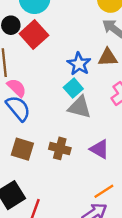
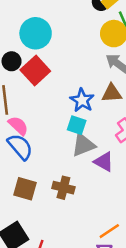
cyan square: (73, 88) -> (77, 125), turned -30
gray triangle: (80, 107) -> (83, 145), turned -35
purple triangle: (100, 149) -> (104, 162), moved

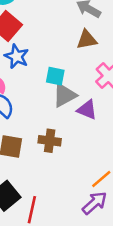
blue star: (82, 100) -> (17, 56), moved

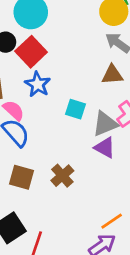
gray triangle: (64, 95) -> (105, 124), moved
brown cross: (50, 141) -> (62, 176), turned 35

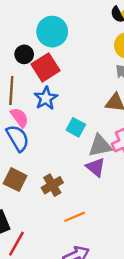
orange line: (112, 221) -> (75, 217), moved

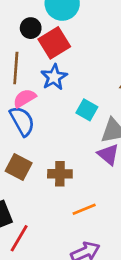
pink semicircle: (20, 118) -> (25, 98), turned -85
brown cross: (52, 185) -> (60, 174), turned 30

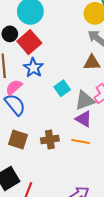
cyan square: (87, 110) -> (62, 88), turned 35
orange line: (84, 209) -> (81, 142), moved, turned 42

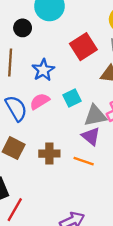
red square: (29, 42) -> (83, 47), moved
pink semicircle: (14, 87) -> (40, 101), moved

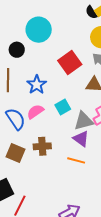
brown cross: (49, 154) -> (42, 146), moved

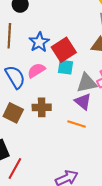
red square: (70, 62) -> (64, 50), moved
cyan square: (63, 107) -> (66, 67), turned 35

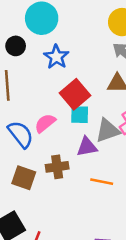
blue star: (39, 42) -> (56, 57), moved
purple triangle: (83, 102) -> (87, 147), moved, turned -42

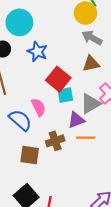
pink semicircle: (45, 123) -> (38, 107), turned 114
orange line: (102, 182) -> (86, 138), moved

